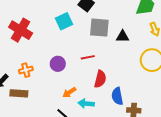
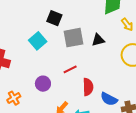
blue semicircle: (117, 96) -> (109, 99), turned -36

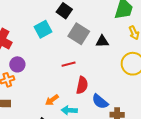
gray square: (74, 38) -> (79, 34), turned 30
purple circle: (43, 84) -> (17, 64), moved

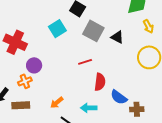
black triangle: (102, 41) -> (117, 37), turned 32
orange arrow: (52, 100) -> (57, 103), moved

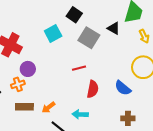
black triangle: (117, 37) -> (114, 28), moved
blue semicircle: (119, 97) -> (123, 88), moved
brown rectangle: (21, 105) -> (24, 107), moved

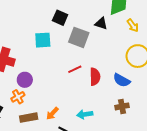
cyan square: (53, 34) -> (43, 40), turned 36
red semicircle: (93, 89) -> (95, 77), moved
brown cross: (128, 118) -> (122, 106), moved

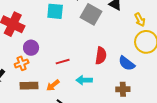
yellow arrow: (133, 25) -> (140, 20), moved
red line: (75, 69) -> (63, 62), moved
cyan arrow: (85, 114) -> (84, 80), moved

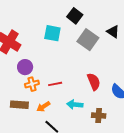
red semicircle: (101, 56) -> (94, 82), turned -36
orange cross: (22, 63) -> (32, 84), moved
brown cross: (123, 89) -> (99, 116), moved

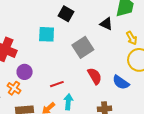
gray square: (88, 40) -> (83, 47), moved, turned 30
orange cross: (32, 84) -> (14, 88), moved, turned -32
cyan arrow: (75, 105) -> (68, 102), moved, turned 98

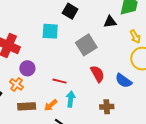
black triangle: (106, 24) -> (110, 22), turned -32
red line: (57, 84) -> (60, 81), turned 32

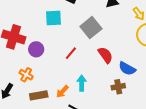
purple circle: (27, 68) -> (36, 49), moved
red line: (60, 81) -> (71, 53), moved, turned -56
blue semicircle: (124, 81) -> (127, 69), moved

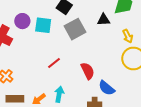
gray square: (91, 28) -> (75, 29), moved
purple circle: (36, 49) -> (22, 21), moved

